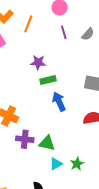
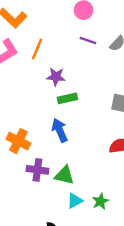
orange line: (28, 24) -> (37, 49), moved
purple line: (64, 32) -> (88, 41), turned -56
blue arrow: (59, 102) -> (60, 130), moved

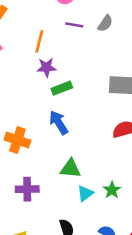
orange line: (37, 49) -> (39, 41), moved
purple cross: (37, 170) -> (27, 189), moved

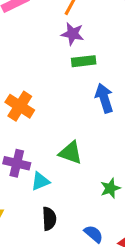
blue arrow: (59, 123) -> (104, 98), moved
cyan triangle: (85, 193) -> (40, 181), moved

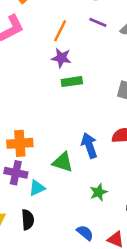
blue arrow: (104, 98) -> (89, 145), moved
orange cross: (20, 106) -> (20, 143), moved, turned -35
black semicircle: (49, 219) -> (28, 220), moved

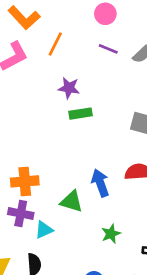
orange line: (60, 31) -> (55, 44), moved

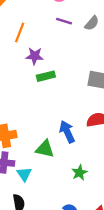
orange line: (55, 44) -> (20, 33), moved
cyan triangle: (44, 230) -> (24, 174), turned -35

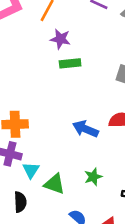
blue arrow: (67, 132) -> (85, 129), turned -50
green triangle: (45, 149) -> (55, 184), moved

